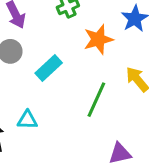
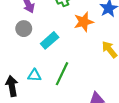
green line: (96, 100) -> (62, 74), moved

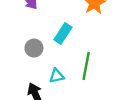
gray circle: (24, 29) -> (34, 48), moved

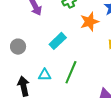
gray circle: (34, 48) -> (18, 47), moved

